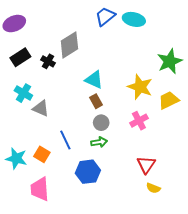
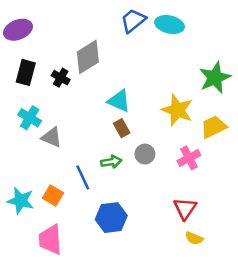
black rectangle: (20, 57) -> (26, 72), turned -42
pink cross: (139, 121) -> (189, 158), moved
gray circle: (101, 123) -> (145, 154), moved
green arrow: (99, 142) -> (111, 162), moved

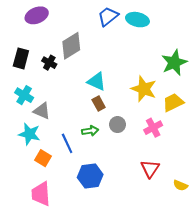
purple ellipse: (18, 30) -> (37, 15), moved
cyan star: (21, 201) -> (29, 134), moved
yellow semicircle: (194, 238) -> (180, 185), moved

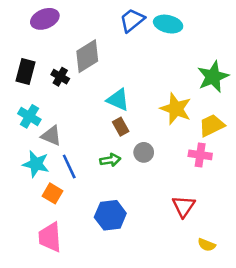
pink cross: (153, 128) -> (200, 155), moved, turned 36
blue line: (67, 143) -> (69, 167), moved
yellow semicircle: (180, 185) -> (207, 245), moved

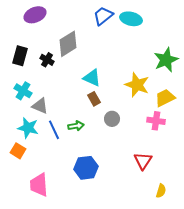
green arrow: (110, 160) -> (76, 126), moved
orange square: (53, 193) -> (18, 151), moved
yellow semicircle: (207, 245) -> (161, 191), turned -96

